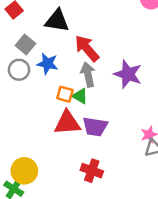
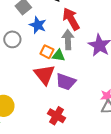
gray circle: (19, 70) -> (12, 39), moved
green triangle: (80, 96) -> (59, 55), turned -32
red triangle: (67, 123) -> (45, 75), turned 45

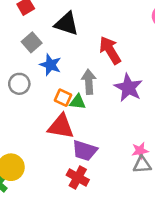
red arrow: (71, 19) -> (110, 50), moved
red triangle: (45, 75) -> (61, 126), turned -40
purple trapezoid: (66, 82) -> (85, 151), moved

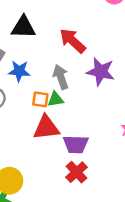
red cross: (78, 177) -> (77, 172), turned 35

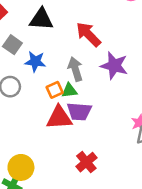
orange square: (40, 99) -> (55, 90), turned -35
purple trapezoid: (76, 144) -> (79, 111), moved

